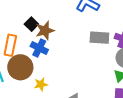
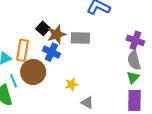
gray rectangle: (99, 38) -> (80, 38), moved
yellow star: (41, 84) -> (71, 84), moved

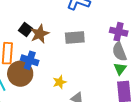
gray rectangle: (80, 38) -> (75, 37), moved
blue cross: (51, 52) -> (30, 60), moved

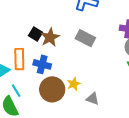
gray rectangle: (75, 37) -> (85, 38), turned 36
brown circle: (20, 74) -> (52, 89), moved

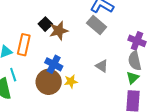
gray rectangle: (85, 38) -> (97, 25), moved
blue cross: (42, 64) -> (54, 64), moved
gray triangle: (93, 99) -> (102, 66), moved

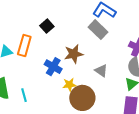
brown star: (59, 31) -> (74, 54), moved
cyan line: (13, 75) -> (24, 95), moved
brown circle: (49, 82) -> (82, 98), moved

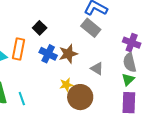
blue cross: (53, 67) -> (48, 54), moved

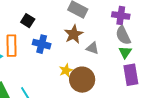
brown star: (68, 54) -> (74, 34), moved

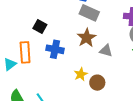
brown circle: (82, 80) -> (97, 83), size x0.6

